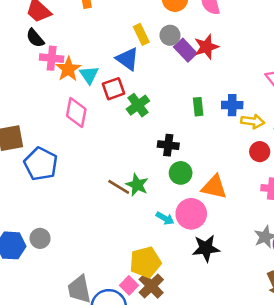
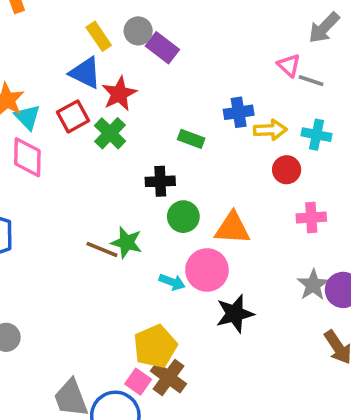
red star: (206, 47) -> (119, 94), moved
cyan triangle: (89, 75) -> (27, 117), moved
green rectangle: (198, 107) -> (191, 139), moved, turned -54

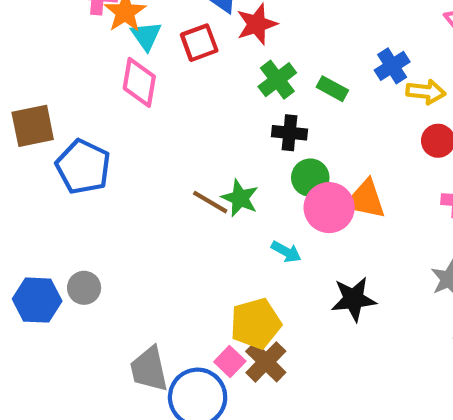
blue cross: (239, 112) -> (392, 66), turned -32
green cross: (110, 133) -> (277, 80), moved
pink circle: (207, 270) -> (329, 208), moved

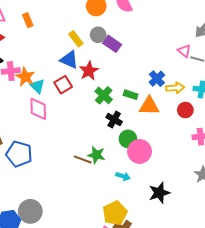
black cross: (290, 133) -> (114, 119), turned 35
orange triangle: (365, 199) -> (149, 106), moved
gray circle: (84, 288) -> (30, 211), size x1.5

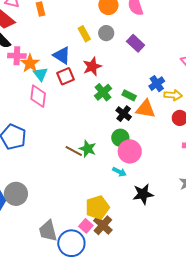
purple rectangle: (112, 44) -> (136, 43), moved
blue triangle: (69, 60) -> (62, 55), moved
black cross: (114, 119) -> (124, 114), moved
cyan arrow: (123, 176) -> (119, 172), moved

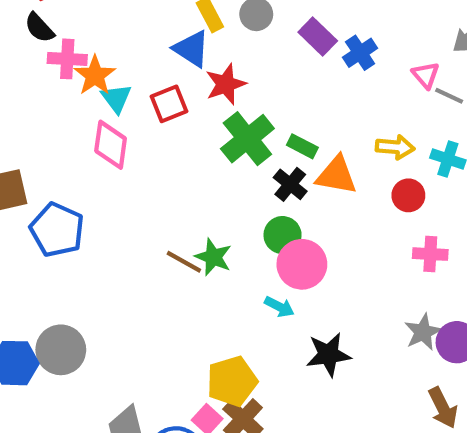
blue triangle: (62, 55) -> (191, 49), moved
blue cross: (157, 84) -> (360, 53), moved
green cross: (103, 92) -> (247, 139), size x1.4

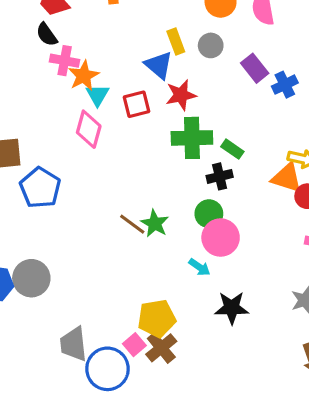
green cross: (247, 139) -> (192, 138), turned 30
orange triangle: (336, 175) -> (287, 178), moved
black cross: (290, 184) -> (220, 176), turned 30

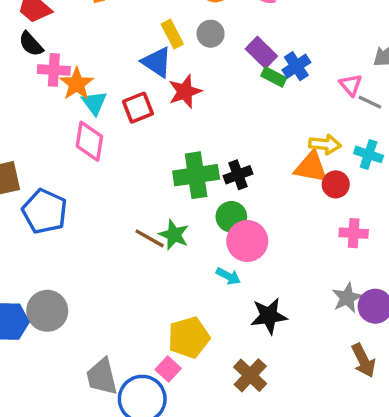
green cross: (192, 138) -> (196, 175), moved
green rectangle: (232, 149) -> (274, 77), moved
brown cross: (161, 348) -> (250, 375), moved

